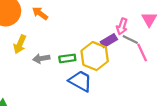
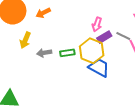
orange arrow: (40, 13) -> (43, 13), turned -64
pink arrow: (122, 26) -> (97, 24), moved
blue trapezoid: (80, 81) -> (99, 68), moved

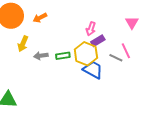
gray line: (123, 36) -> (116, 58), moved

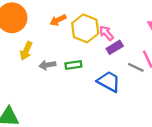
orange arrow: (40, 18) -> (58, 20), moved
pink arrow: (91, 29) -> (106, 33), turned 120
yellow hexagon: (86, 54) -> (85, 28), moved

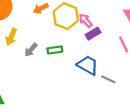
gray arrow: (47, 65) -> (31, 50), turned -40
gray line: (136, 67) -> (108, 79), moved

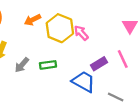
purple rectangle: (93, 34) -> (99, 64), moved
gray line: (108, 79) -> (116, 97), moved

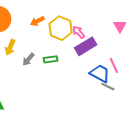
pink line: (123, 59) -> (114, 65), moved
purple rectangle: (99, 64) -> (86, 46), moved, size x1.5
blue trapezoid: (84, 82) -> (100, 73), moved

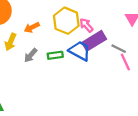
orange arrow: (37, 21) -> (32, 27), moved
blue trapezoid: (100, 73) -> (80, 51), moved
gray line: (108, 87) -> (119, 49), moved

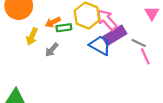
pink arrow: (86, 25) -> (107, 20), size x1.5
green rectangle: (55, 55) -> (64, 28), moved

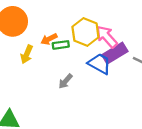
gray arrow: (52, 50) -> (65, 81), moved

